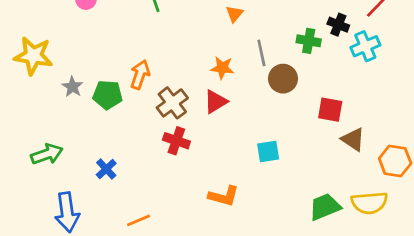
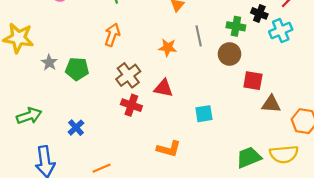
orange arrow: (140, 75) -> (112, 35), moved
brown circle: (283, 79) -> (230, 54), moved
red triangle: (216, 102) -> (163, 88), moved, turned 42
brown triangle: (353, 139) -> (271, 104), turned -30

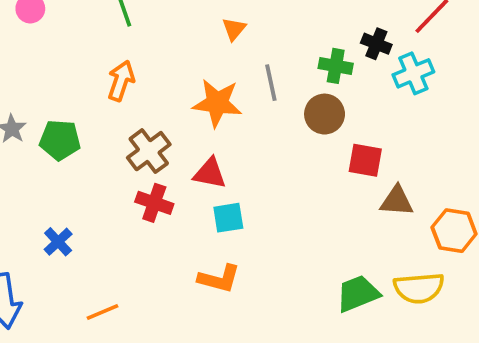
orange star: (168, 48) -> (217, 103), size x1.5
cyan square: (204, 114) -> (228, 218), moved

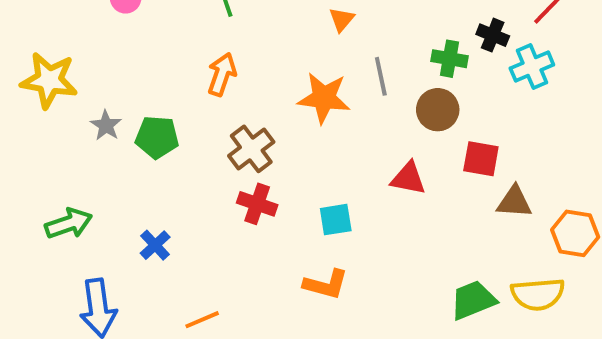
red triangle: (210, 173) -> (408, 178), moved

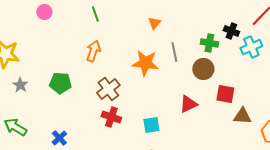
gray star: (106, 125) -> (20, 85), moved
red triangle: (408, 178) -> (188, 104), turned -36
green arrow: (69, 224) -> (15, 127), turned -130

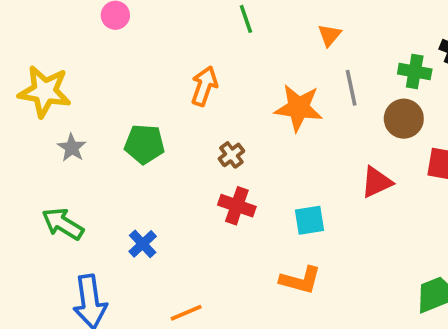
green line: (95, 14) -> (246, 19), moved
orange triangle: (154, 23) -> (329, 35), moved
brown cross: (108, 89) -> (231, 155), size x0.6

